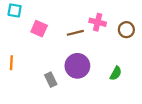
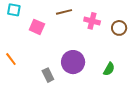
brown line: (75, 33) -> (64, 12), moved
orange line: (11, 63) -> (11, 59), turned -40

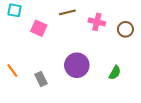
orange line: (11, 59) -> (12, 71), moved
gray rectangle: (48, 75) -> (41, 79), moved

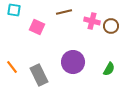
brown circle: (125, 29) -> (111, 26), moved
gray rectangle: (41, 79) -> (39, 75), size x1.5

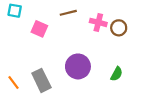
orange line: (12, 67) -> (14, 83), moved

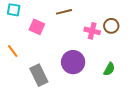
pink cross: (98, 22) -> (92, 31), moved
orange line: (14, 83) -> (13, 51), moved

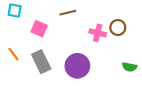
green semicircle: (109, 69) -> (130, 67), moved, turned 72
gray rectangle: (39, 75) -> (41, 62), moved

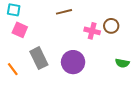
pink square: (39, 29) -> (20, 30), moved
orange line: (14, 54) -> (13, 69), moved

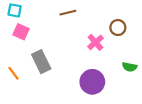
pink cross: (92, 31) -> (95, 42), moved, turned 35
purple circle: (73, 62) -> (92, 82), moved

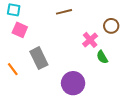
green semicircle: (130, 67) -> (102, 57), moved, turned 48
purple circle: (92, 82) -> (73, 83), moved

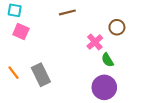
gray rectangle: (39, 58) -> (41, 75), moved
purple circle: (73, 83) -> (104, 87), moved

